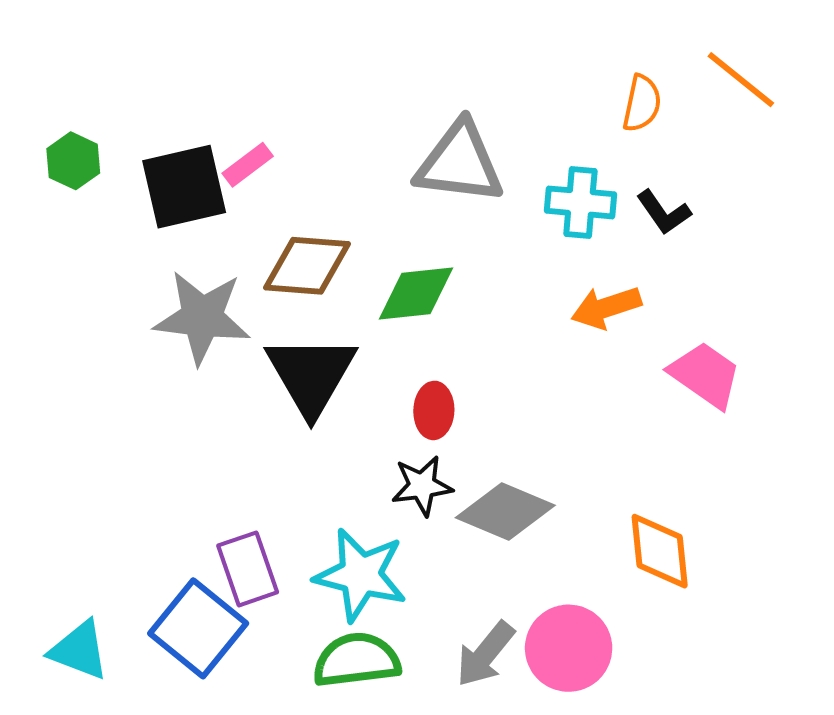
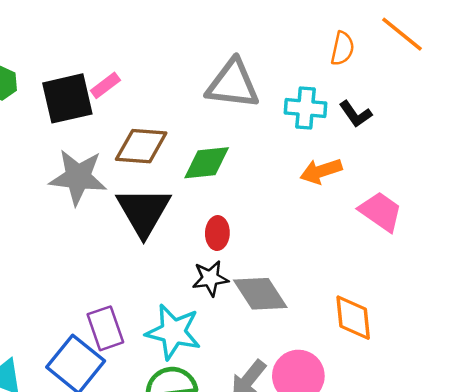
gray diamond: (505, 511) -> (260, 294), turned 34

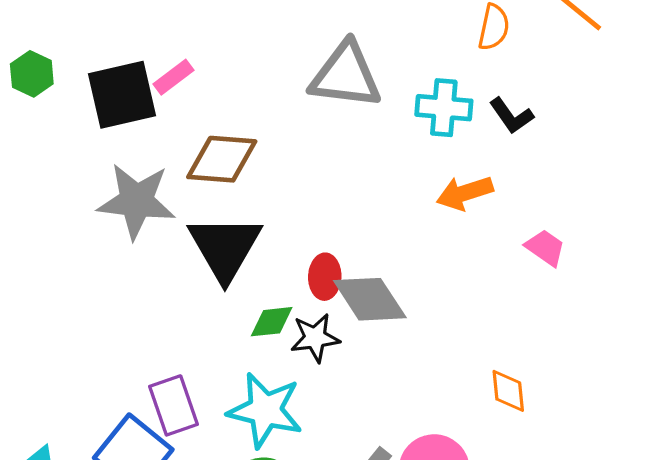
green diamond: (207, 163) -> (272, 322), moved, size x0.7
pink trapezoid: (381, 212) -> (545, 248), size x0.7
gray diamond: (260, 294) -> (370, 299), moved
orange diamond: (353, 318) -> (508, 391), size x0.7

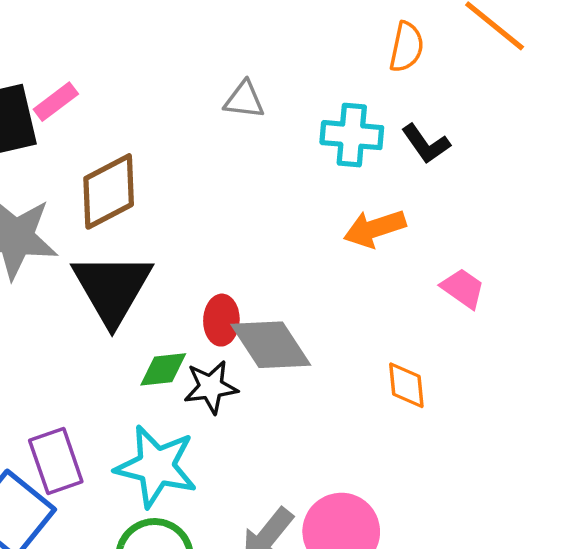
gray triangle: (346, 75) -> (244, 100), size x0.5
brown diamond: (222, 159) -> (109, 191), turned -32
orange diamond: (508, 391) -> (406, 385), moved

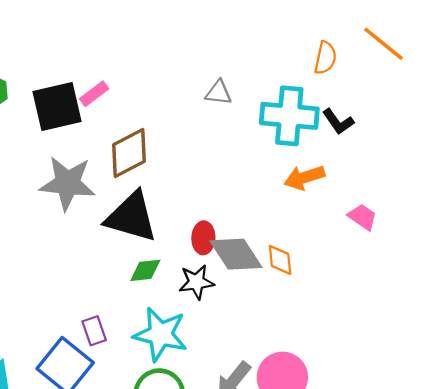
cyan cross: (352, 135) -> (289, 116), size x1.4
black triangle: (112, 288) -> (131, 217), turned -44
green diamond: (163, 369) -> (145, 270), moved
orange diamond: (406, 385) -> (280, 260), moved
purple rectangle: (56, 461) -> (94, 331), size x0.7

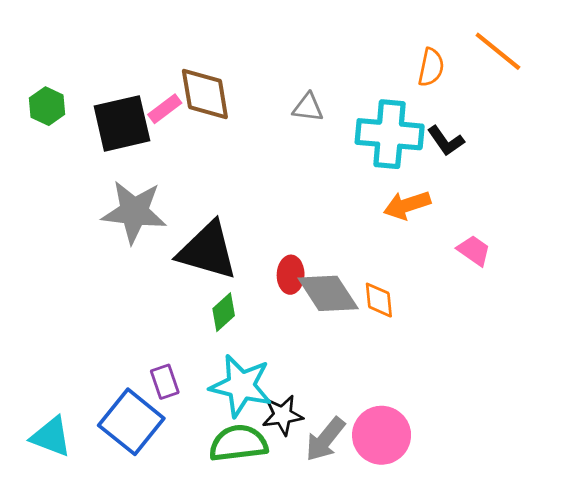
brown diamond: (129, 153) -> (205, 94), moved, turned -72
green diamond: (145, 270) -> (224, 312), turned -36
black star: (196, 282) -> (283, 415), moved

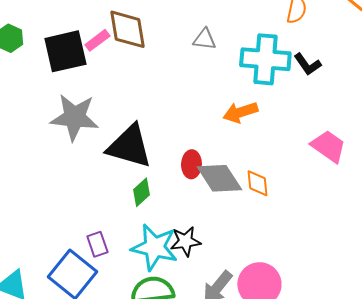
orange arrow: (407, 205) -> (240, 112), moved
pink trapezoid: (474, 251) -> (328, 146), size x1.4
black star: (283, 415) -> (185, 241), moved

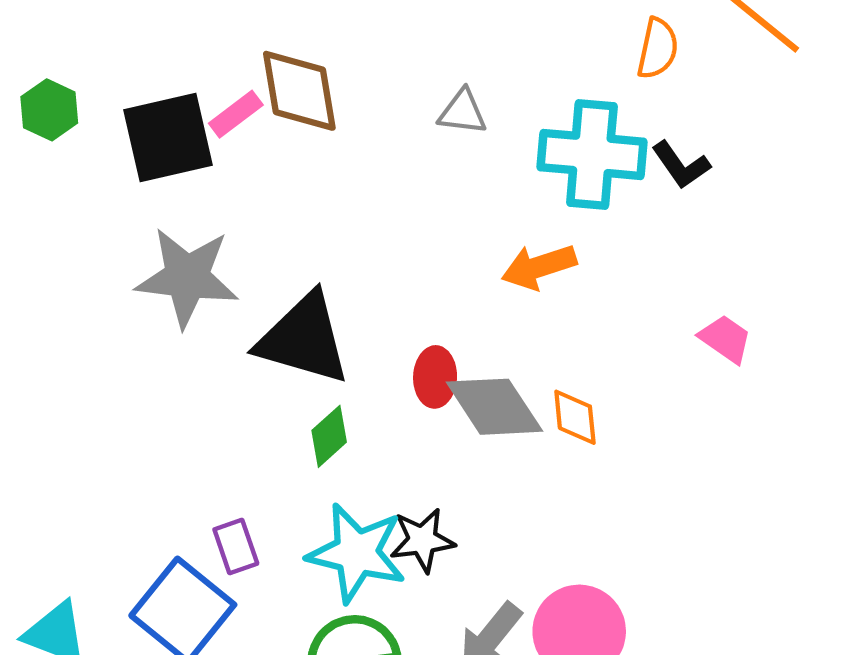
pink trapezoid: (328, 146) -> (725, 339), size x0.7

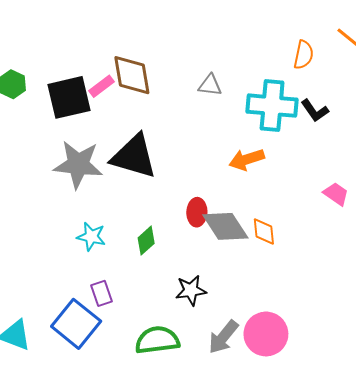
black triangle: (304, 339) -> (134, 156), moved
cyan star: (357, 553) -> (91, 237), moved, size x0.6

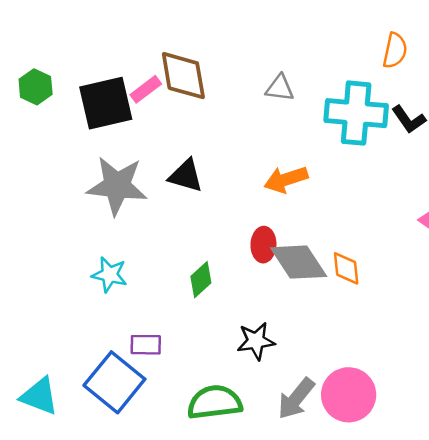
black triangle: (134, 156) -> (186, 176), size x0.6
orange arrow: (247, 159) -> (286, 179), moved
cyan star: (91, 237) -> (109, 275), moved
purple rectangle: (101, 293) -> (146, 345), turned -70

